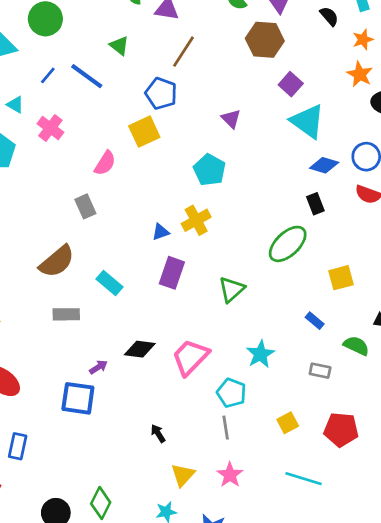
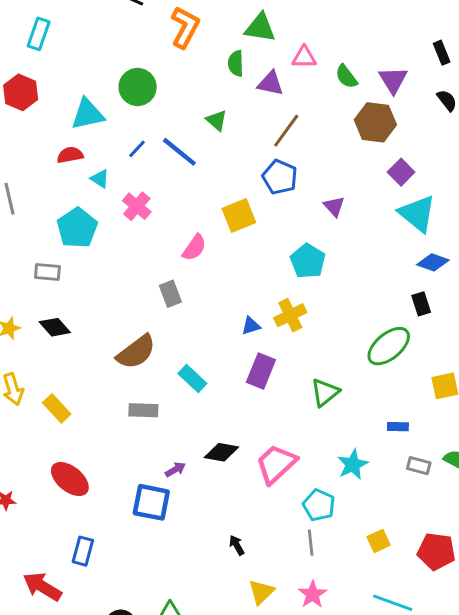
blue pentagon: (161, 93) -> (280, 177), moved
blue rectangle: (315, 321) -> (398, 427), moved, turned -42
gray rectangle: (320, 371) -> (419, 466), moved

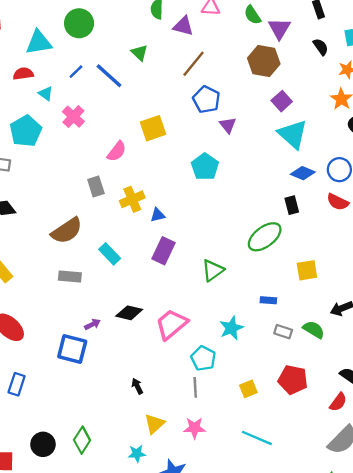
green semicircle: (346, 77) -> (252, 15), moved
blue pentagon: (280, 177) -> (206, 99), moved
yellow cross: (290, 315) -> (132, 199), moved
red pentagon: (436, 551) -> (293, 380), moved
pink star: (313, 594) -> (194, 428), turned 30

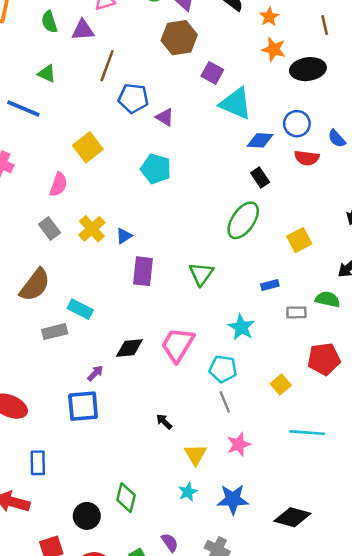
cyan rectangle: (110, 254) -> (80, 309), moved

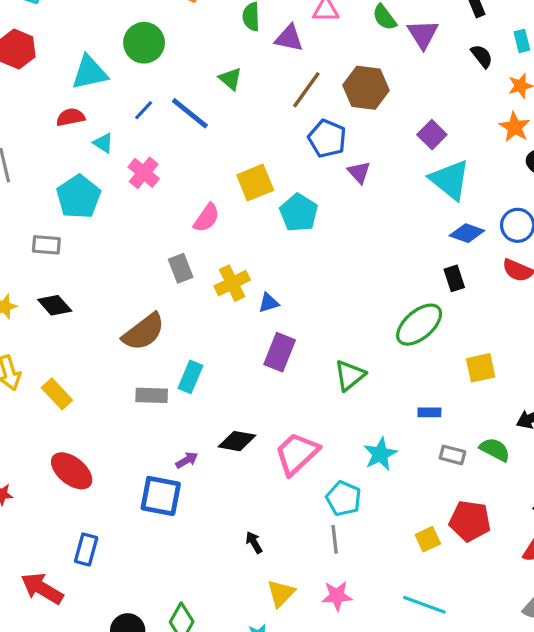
brown hexagon: (179, 38) -> (366, 88), moved
cyan pentagon: (156, 169) -> (299, 213), moved
cyan rectangle: (80, 309) -> (190, 377), turned 70
yellow square: (281, 384) -> (428, 539), moved

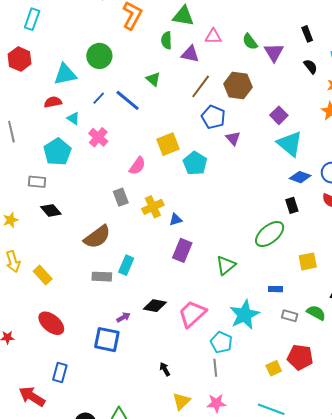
black diamond: (55, 305) -> (51, 210), moved
cyan star: (380, 454) -> (244, 315), size x1.4

